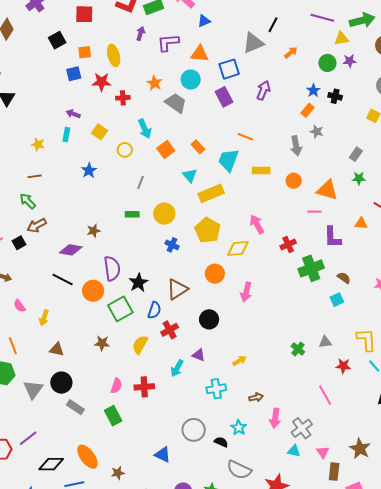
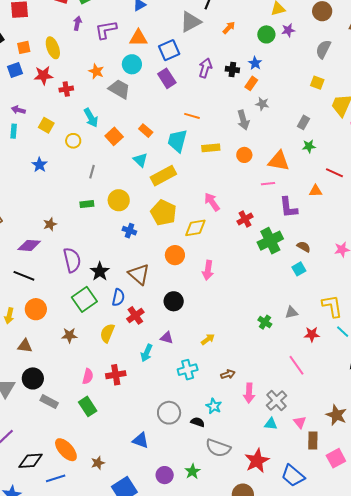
black cross: (335, 96) -> (232, 69), moved
brown triangle: (177, 289) -> (139, 274), turned -40
orange circle: (93, 291) -> (36, 309), moved

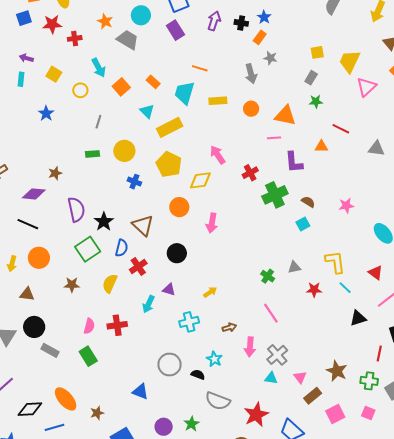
yellow square: (317, 83) -> (317, 52), moved, turned -32
pink line: (297, 365) -> (271, 313), moved
brown rectangle: (313, 440) -> (313, 396), turned 48

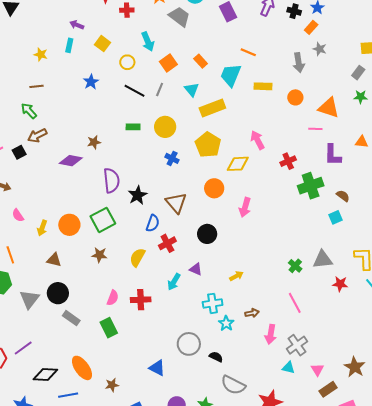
gray line: (98, 122) -> (160, 89), moved
black line: (28, 224) -> (134, 91), moved
green square: (88, 249) -> (103, 220), moved
gray triangle: (294, 267) -> (323, 260), size x1.5
cyan star: (214, 359) -> (226, 323), moved

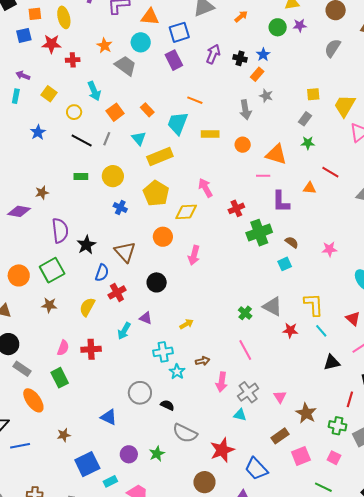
gray triangle: (323, 260) -> (272, 306), turned 35
orange ellipse: (82, 368) -> (33, 400), moved
pink triangle: (317, 370) -> (280, 397), moved

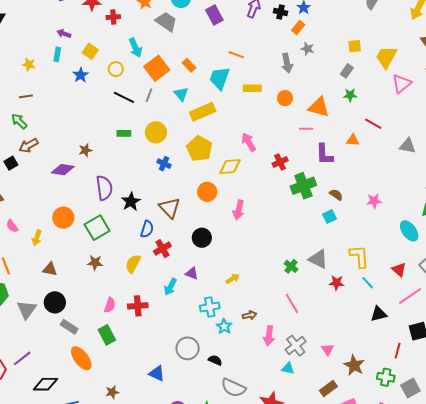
orange square: (115, 112) -> (157, 68), size x1.4
blue star: (38, 132) -> (81, 75), moved
orange circle: (19, 275) -> (63, 218), moved

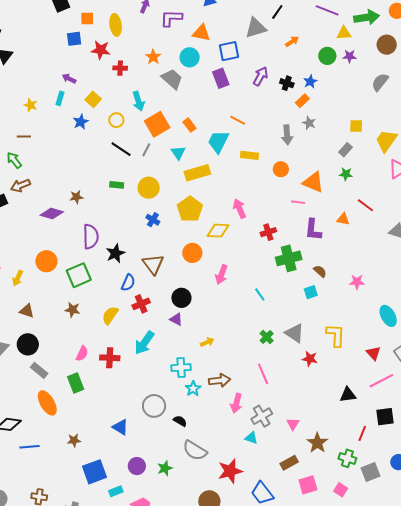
purple triangle: (192, 273) -> (176, 319), moved
cyan line: (368, 283) -> (260, 295), moved
cyan arrow: (170, 287) -> (144, 343), size x1.4
brown arrow: (250, 315) -> (220, 380), size x1.5

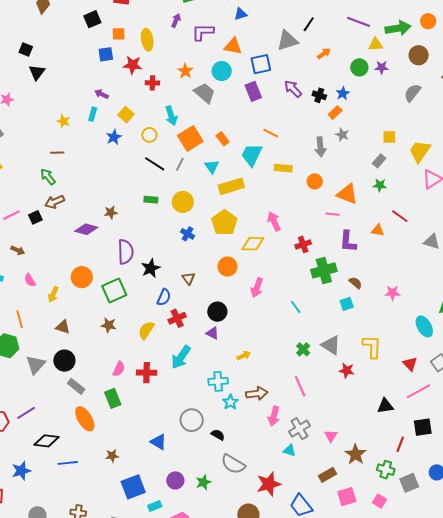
purple arrow: (261, 76) -> (293, 89), turned -72
brown triangle: (153, 264) -> (189, 278), size x0.6

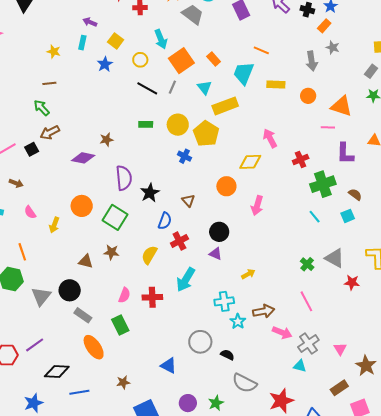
yellow pentagon: (224, 223) -> (206, 134), moved
green square: (114, 291) -> (115, 217), turned -30
cyan line: (296, 307) -> (315, 217), moved
brown triangle: (63, 327) -> (86, 261), moved
pink arrow: (274, 416) -> (282, 333), turned -78

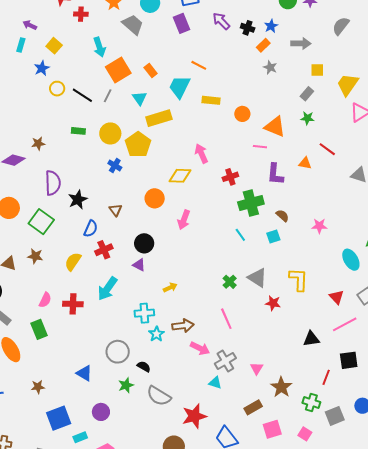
yellow circle: (140, 60) -> (57, 89), moved
gray arrow: (312, 61) -> (301, 43), moved, turned -84
green star: (216, 403) -> (126, 385), moved

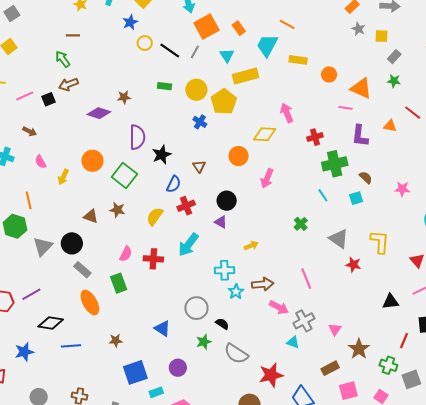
yellow square: (317, 70) -> (382, 36), moved
green cross: (230, 282) -> (301, 224), moved

